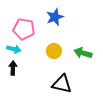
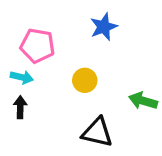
blue star: (55, 17) -> (104, 27), moved
green arrow: (83, 53) -> (143, 101), moved

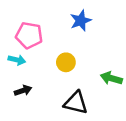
black arrow: (20, 107) -> (23, 91), moved, turned 70

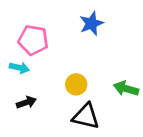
yellow circle: (66, 62) -> (76, 84), moved

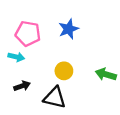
blue star: (91, 23) -> (69, 29), moved
black triangle: (86, 116) -> (55, 98), moved

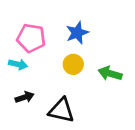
yellow circle: (64, 71) -> (73, 64), moved
green arrow: (106, 74) -> (110, 74), moved

